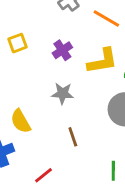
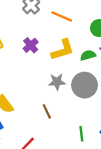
gray star: (63, 93) -> (57, 82), moved

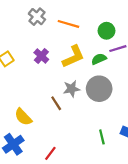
brown line: (47, 111) -> (56, 103), moved

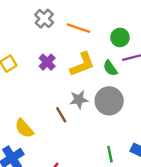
green semicircle: (99, 59) -> (110, 68), turned -104

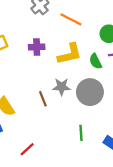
purple cross: (47, 62) -> (37, 47), turned 35
green line: (110, 154) -> (81, 133), moved

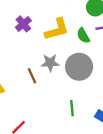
purple cross: (37, 47) -> (23, 24), turned -35

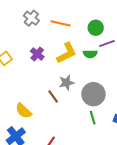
green semicircle: (83, 36) -> (90, 54), turned -48
gray circle: (79, 67) -> (93, 94), moved

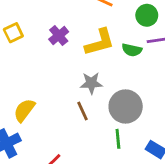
brown line: (53, 97) -> (83, 111), moved
yellow semicircle: (24, 111) -> (24, 110), turned 72

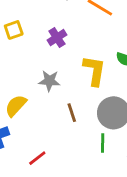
yellow L-shape: (100, 42) -> (94, 71), moved, turned -72
gray star: (91, 83) -> (49, 81), moved

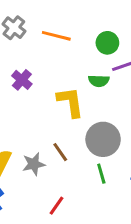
gray star: (49, 81) -> (34, 164), moved
red line: (37, 158) -> (57, 206), moved

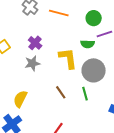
gray circle: (103, 139) -> (94, 70), moved
gray star: (34, 164) -> (32, 63), moved
green line: (101, 174) -> (85, 94), moved

